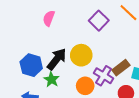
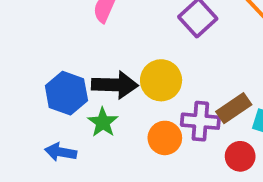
black arrow: (57, 59) -> (115, 85), turned 50
purple cross: (104, 76) -> (200, 121), turned -30

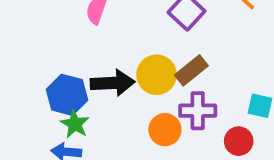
brown rectangle: (234, 108) -> (191, 70), moved
green star: (103, 122) -> (75, 124), moved

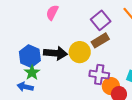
brown rectangle: (191, 70) -> (100, 40), moved
orange circle: (165, 130) -> (111, 86), moved

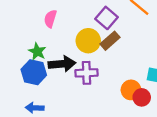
yellow circle: (80, 52) -> (88, 41), moved
green star: (32, 72) -> (37, 51), moved
purple cross: (99, 75) -> (87, 73), moved

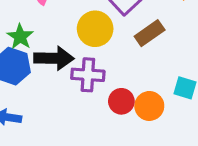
brown rectangle: (110, 41) -> (150, 33), moved
red circle: (142, 97) -> (121, 101), moved

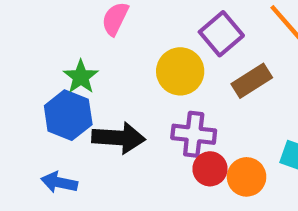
black arrow: (54, 58) -> (119, 138), moved
purple cross: (88, 75) -> (194, 134), moved

